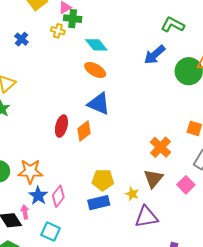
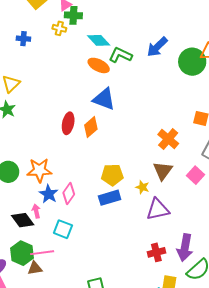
green L-shape: (173, 25) -> (120, 55), moved
blue cross: (21, 39) -> (23, 39), turned -32

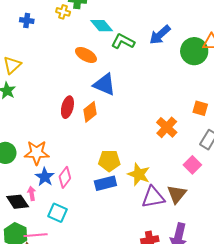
orange ellipse: (99, 65) -> (86, 55), moved
brown triangle: (163, 171) -> (177, 194), moved
yellow star: (142, 187) -> (139, 174), size x1.6

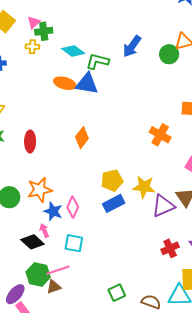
green circle: (194, 51) -> (169, 54), size x0.7
blue triangle: (104, 84) -> (87, 84), moved
red ellipse: (67, 107) -> (30, 142), moved

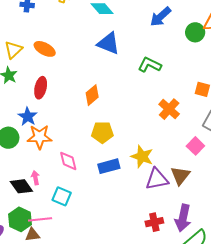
green L-shape: (97, 61) -> (150, 65), moved
orange ellipse: (65, 83) -> (45, 49), moved
yellow pentagon: (112, 180) -> (102, 132), moved
pink diamond: (73, 207) -> (68, 161), turned -50
blue star: (53, 211) -> (28, 117), moved

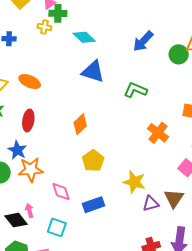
yellow pentagon: (102, 132) -> (93, 161), turned -30
blue rectangle: (109, 166) -> (94, 205), moved
purple triangle: (157, 179) -> (151, 204), size x0.7

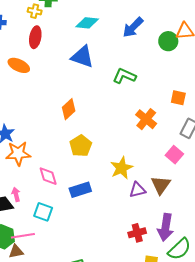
cyan diamond: (84, 37) -> (87, 23), moved, turned -40
red ellipse: (28, 120) -> (35, 37), moved
yellow star: (134, 182) -> (122, 168), turned 30

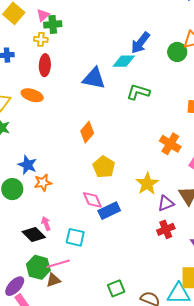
cyan diamond: (87, 23) -> (124, 61), moved
orange cross: (146, 119) -> (170, 144), moved
orange star: (18, 153) -> (43, 183), size x0.7
pink diamond: (48, 176) -> (92, 200), moved
red cross: (137, 233) -> (166, 229), moved

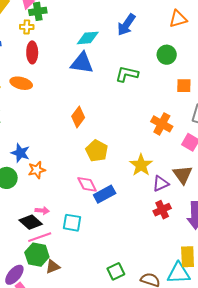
green circle: (177, 52) -> (167, 55), moved
cyan diamond: (124, 61) -> (88, 38), moved
pink arrow: (46, 224) -> (42, 211), turned 120
pink line: (58, 264) -> (40, 237), moved

